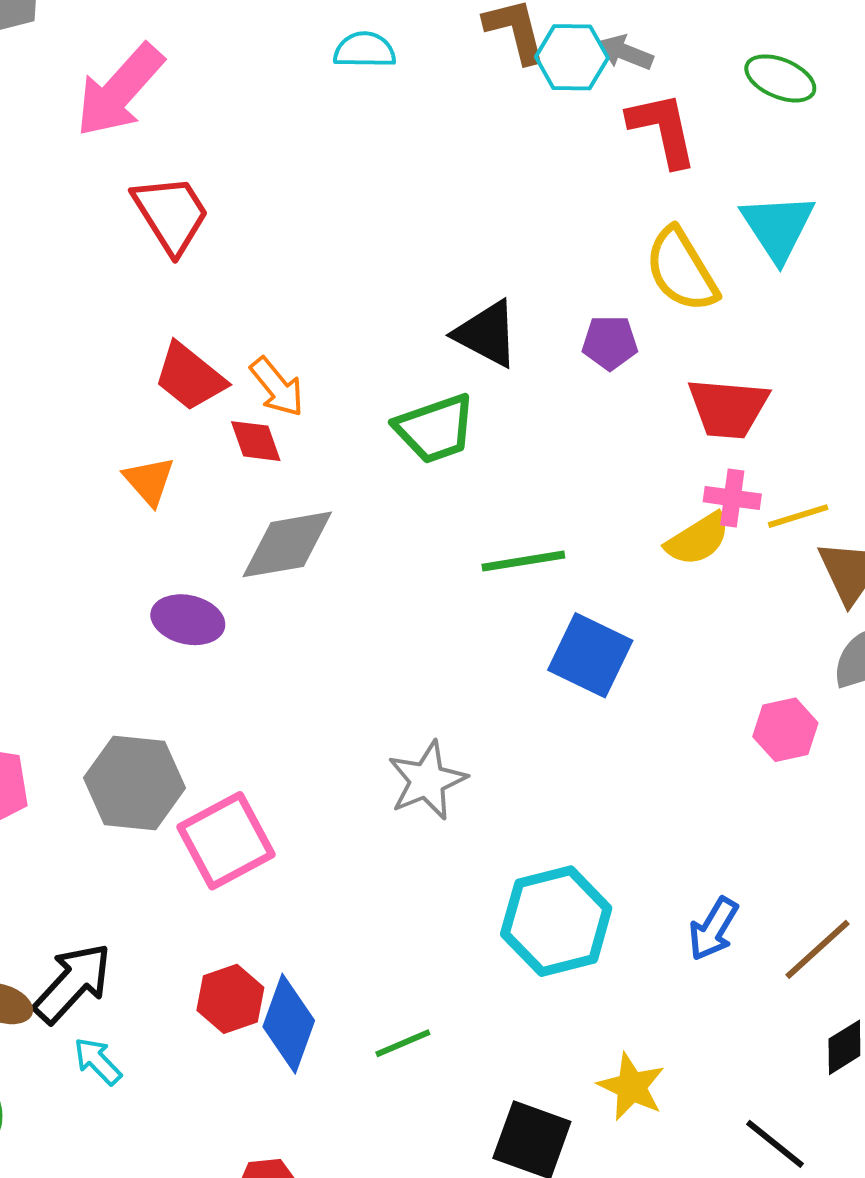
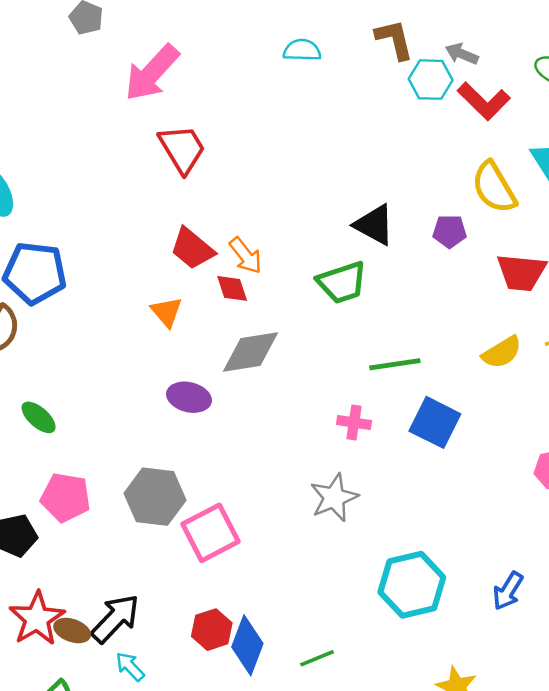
cyan hexagon: (572, 57) -> (431, 80), moved
red L-shape: (663, 129) -> (484, 101), turned 146
pink cross: (732, 498) -> (354, 423), moved

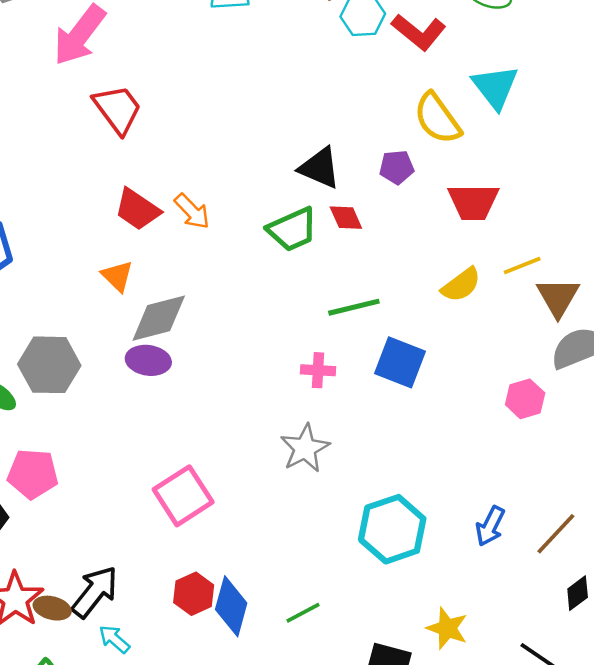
red diamond: (232, 288) -> (346, 218), moved
gray diamond: (250, 352) -> (159, 318), moved
gray hexagon: (155, 497) -> (49, 365), moved

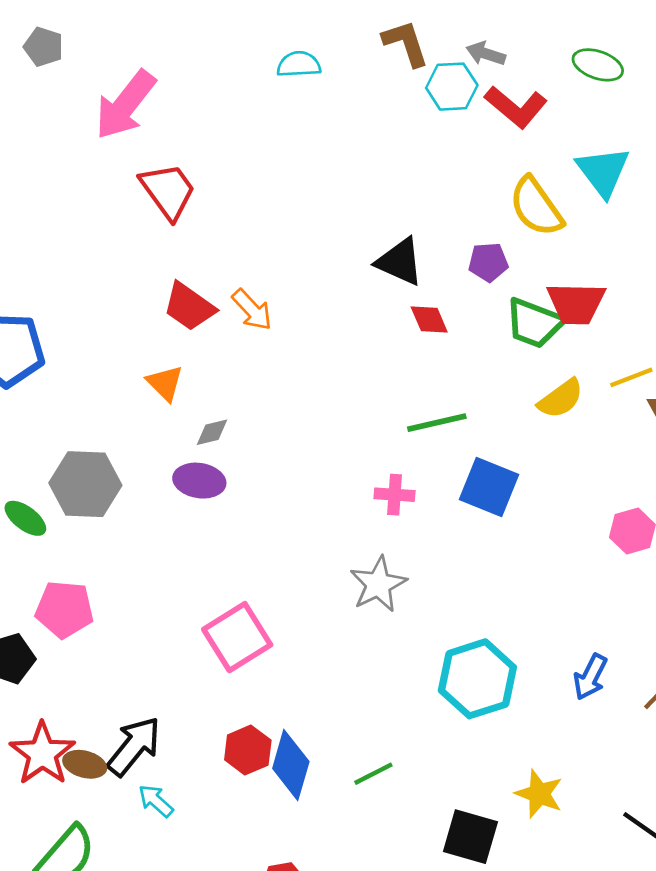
green trapezoid: (292, 229) -> (534, 323), moved, turned 44
gray diamond: (159, 318) -> (212, 432), size x0.5

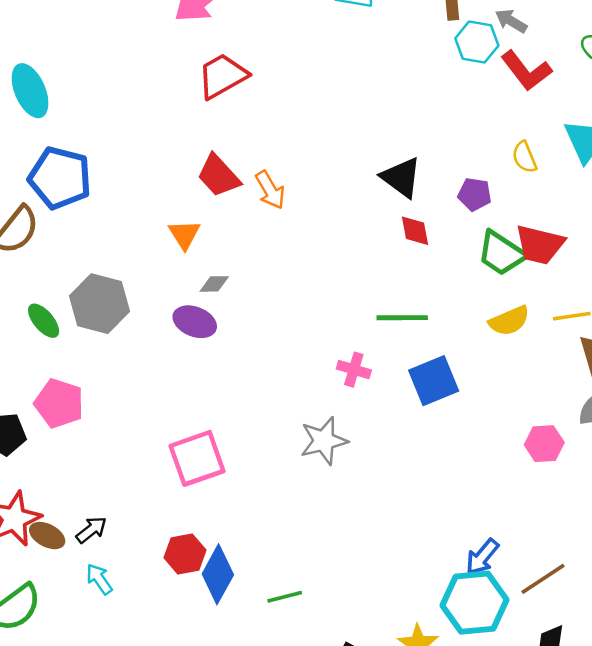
red trapezoid: (168, 191) -> (222, 76), turned -96
yellow semicircle: (536, 207) -> (524, 157), size x0.6
blue square: (489, 487) -> (434, 381), turned 33
cyan hexagon: (477, 679) -> (474, 603), moved
black arrow: (134, 746) -> (91, 530), size x0.6

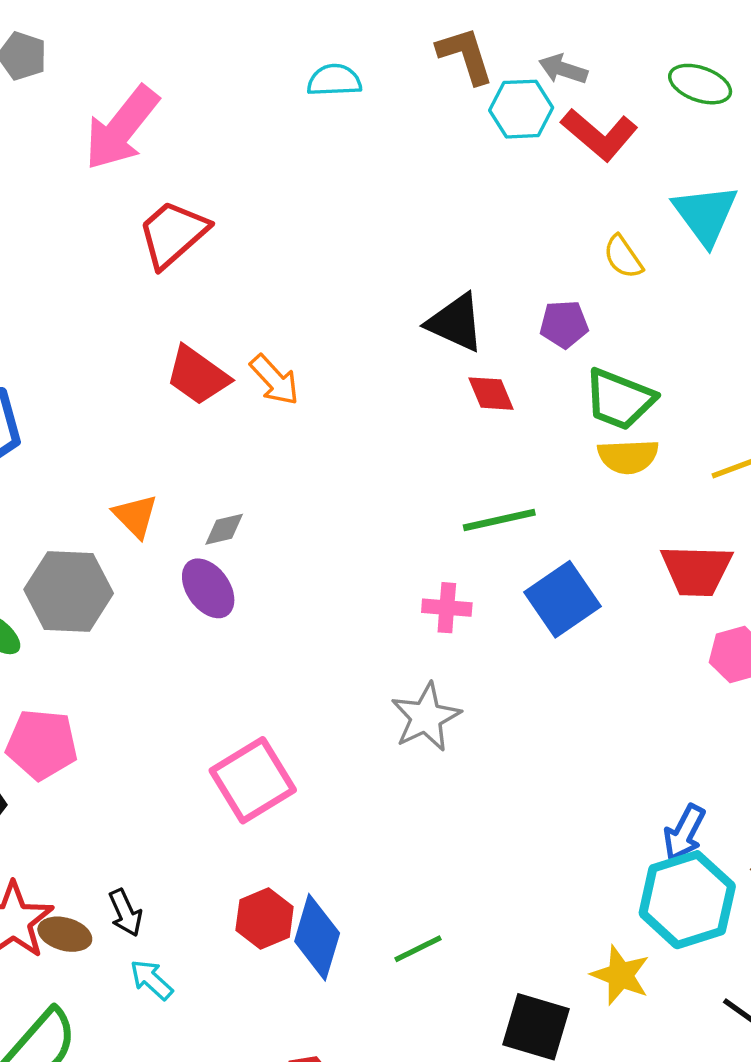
orange triangle: (184, 235) -> (135, 516), moved
red trapezoid: (540, 245) -> (696, 570), moved
yellow semicircle: (509, 321) -> (628, 456), moved, turned 33
purple ellipse: (195, 322) -> (208, 588), turned 45
black arrow: (91, 530) -> (125, 913), turned 116

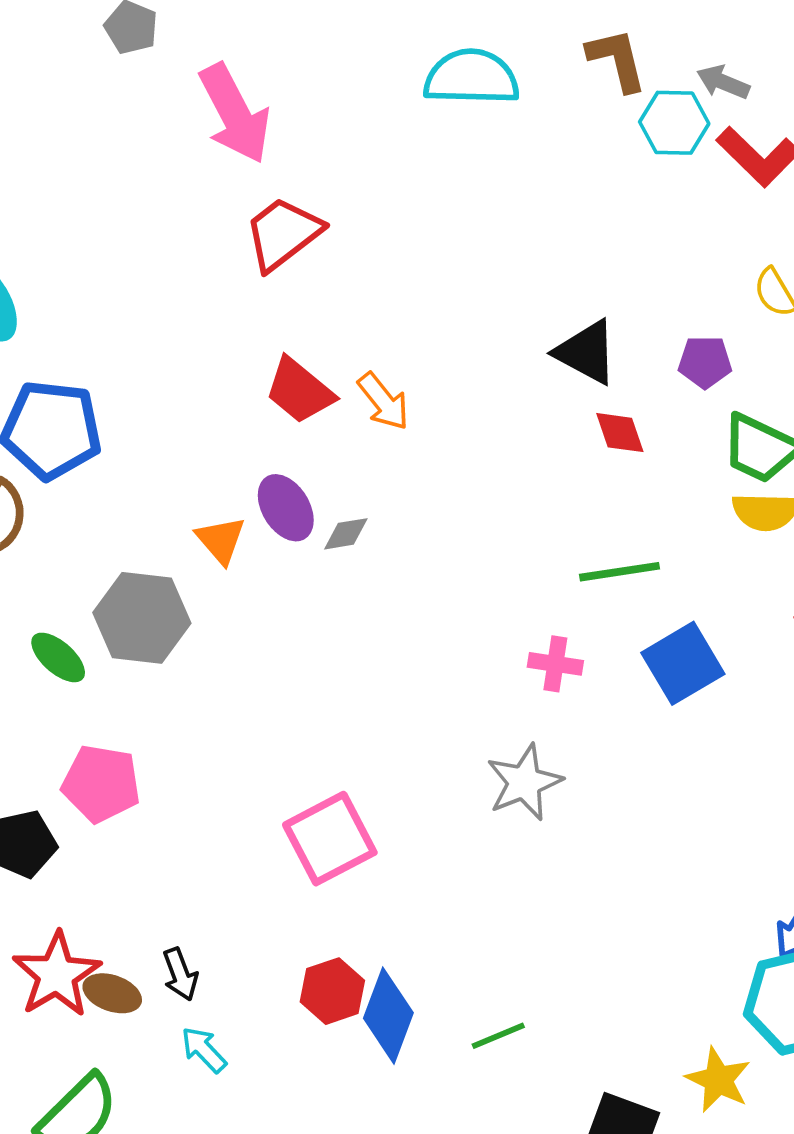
cyan semicircle: (334, 80) -> (471, 77), size x1.6
pink arrow: (122, 128) -> (235, 114), turned -70
gray diamond: (224, 529) -> (346, 534), moved
purple ellipse: (208, 588) -> (286, 508), moved

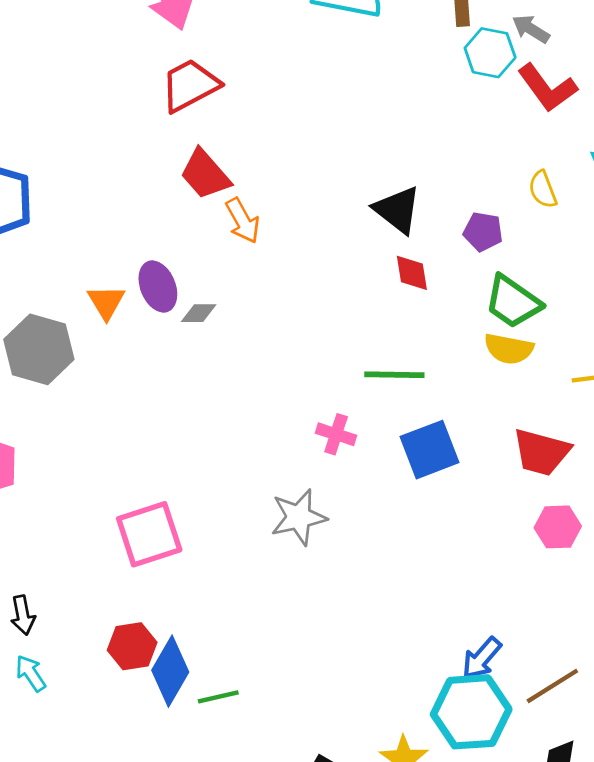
red trapezoid: (300, 391) -> (205, 174), moved
green line: (498, 1036) -> (218, 697), moved

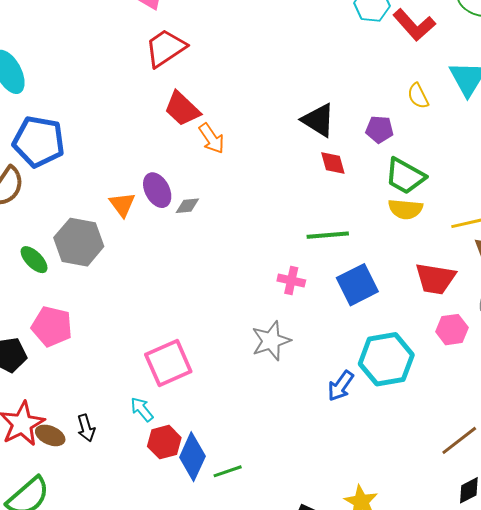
blue arrow: (482, 658) -> (341, 386), moved
cyan arrow: (31, 673) -> (142, 409), moved
cyan hexagon: (471, 712) -> (386, 359), moved

